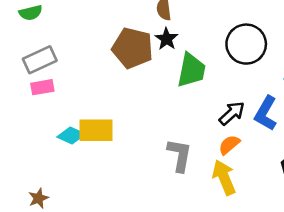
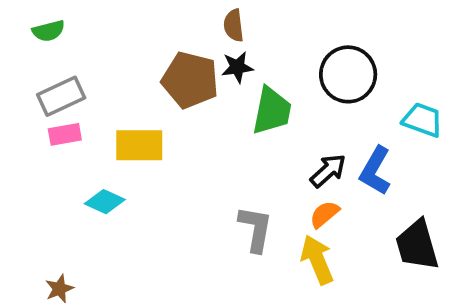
black star: (167, 39) -> (237, 67), turned 30
yellow rectangle: (96, 130) -> (139, 145), moved

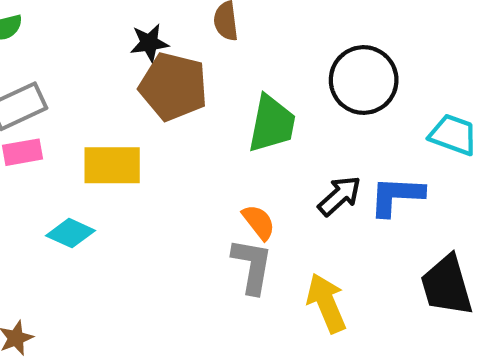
black star: (237, 67) -> (149, 43), moved
blue L-shape: (375, 171) -> (396, 196), turned 63
orange semicircle: (324, 214) -> (259, 222), moved, turned 92

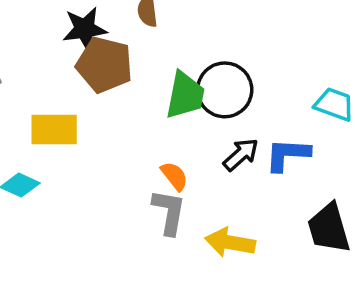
black star: (149, 43) -> (85, 29), size x1.4
black circle: (364, 80) -> (225, 90), moved
yellow arrow: (326, 303) -> (230, 243), turned -57

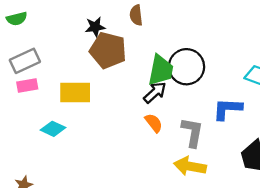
black star: (85, 29) -> (95, 27), size x0.7
black arrow: (241, 155) -> (155, 92), moved
gray L-shape: (169, 212) -> (192, 132), moved

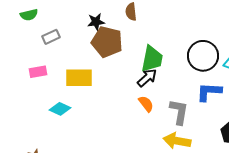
gray rectangle: (25, 61) -> (51, 37), moved, size x0.7
black circle: (186, 67) -> (203, 56), moved

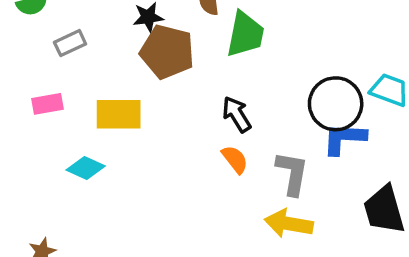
black circle: (203, 56) -> (336, 104), moved
green trapezoid: (152, 59) -> (245, 34), moved
black arrow: (147, 78) -> (237, 114), turned -80

